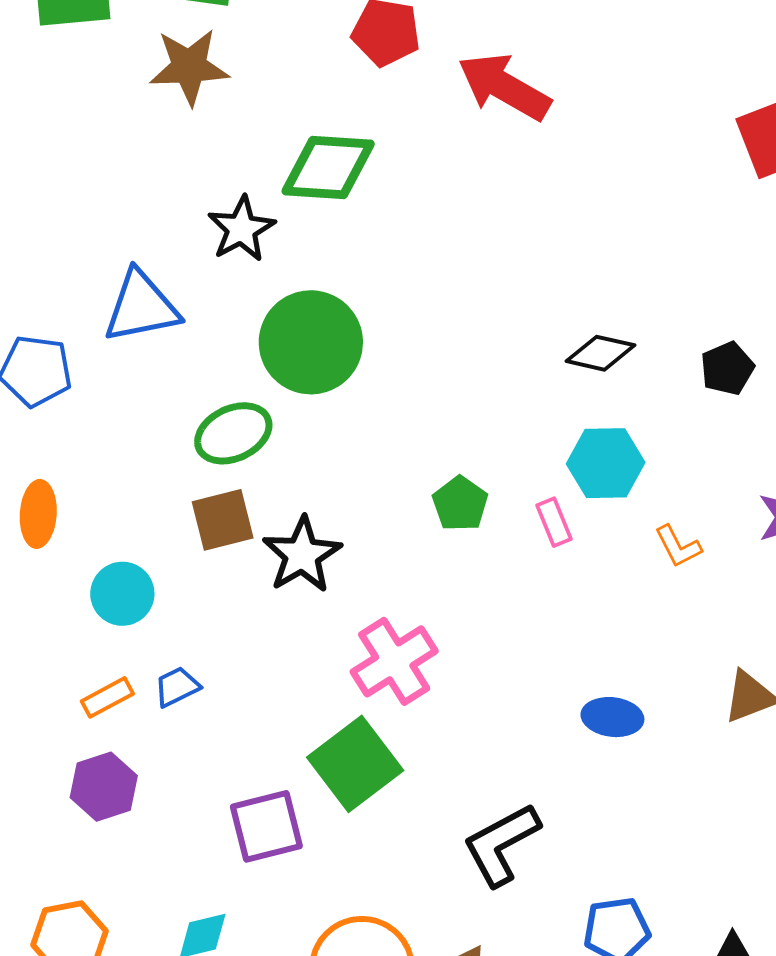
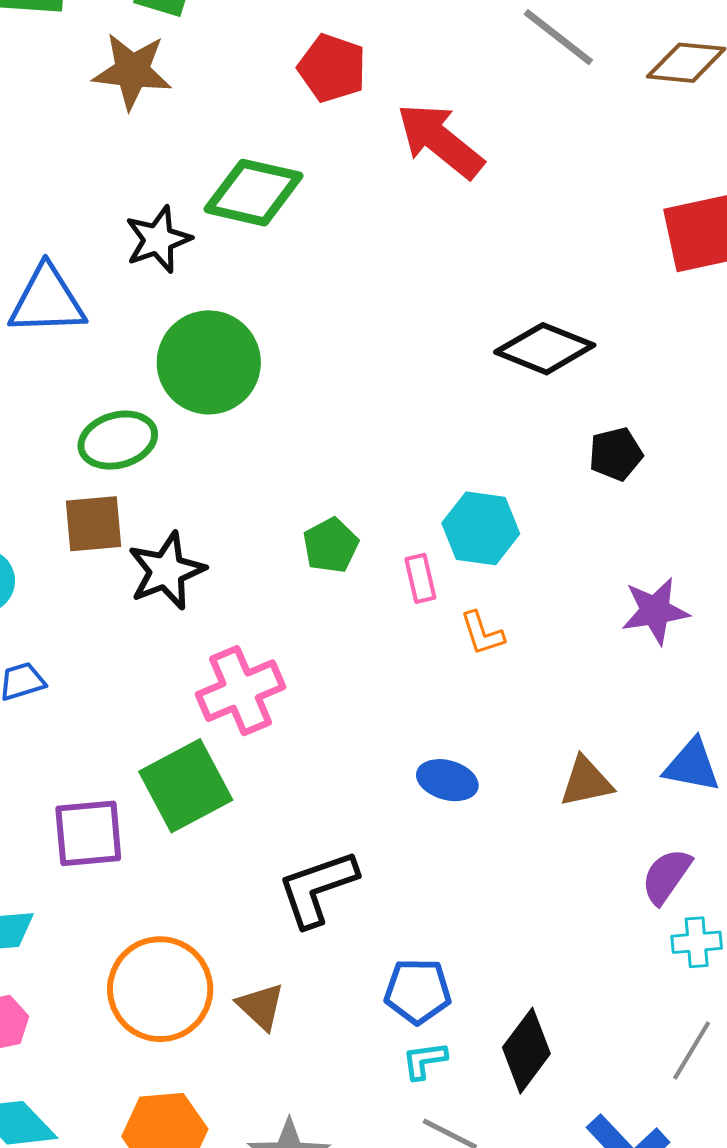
black diamond: (600, 353) -> (545, 349), moved, size x1.4
orange L-shape: (678, 546) -> (482, 633), moved

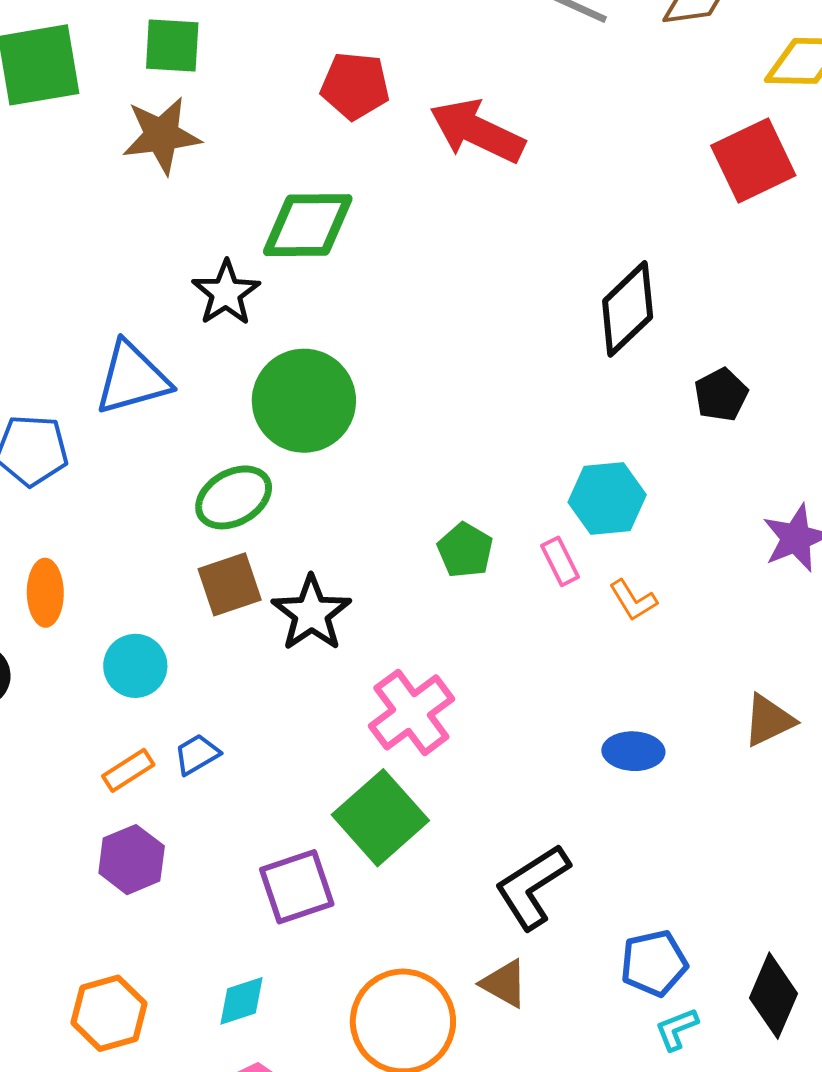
black diamond: (545, 349) -> (628, 309), turned -52
brown triangle: (261, 1006) -> (504, 984), moved

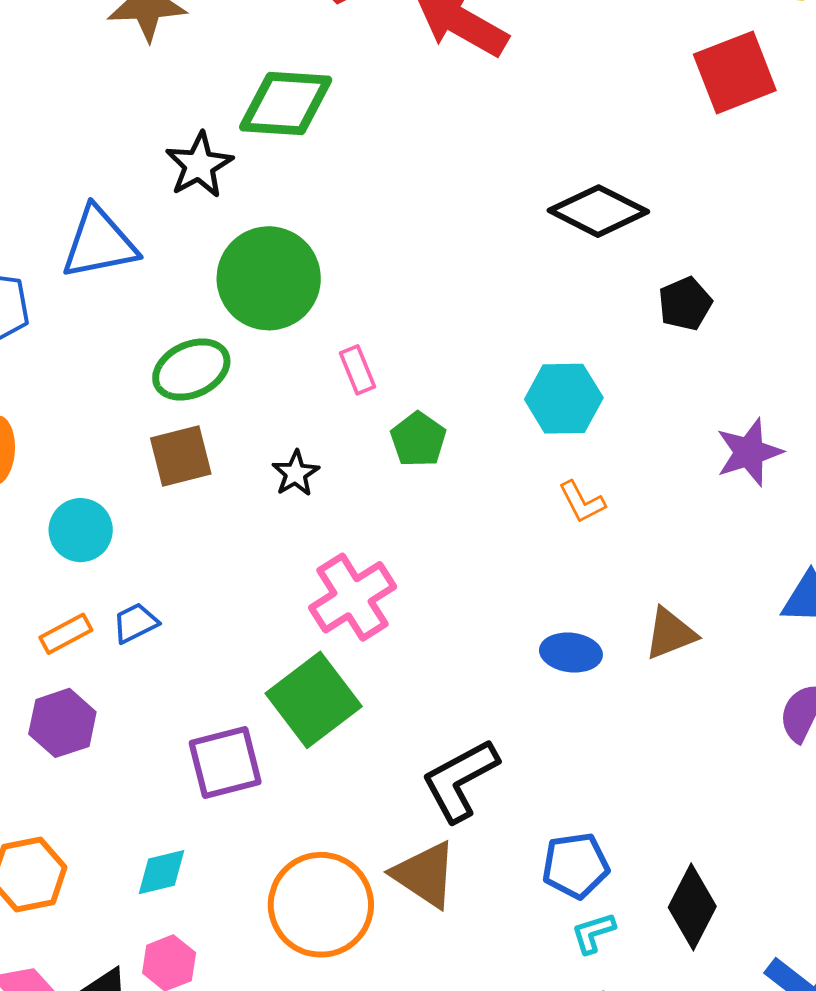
black diamond: (628, 309) -> (598, 211), turned 66
pink rectangle: (560, 561) -> (357, 370), moved
black star: (311, 613) -> (296, 473), moved, size x0.6
brown triangle: (769, 720) -> (670, 634), moved
brown triangle: (504, 984) -> (425, 875), size x1.4

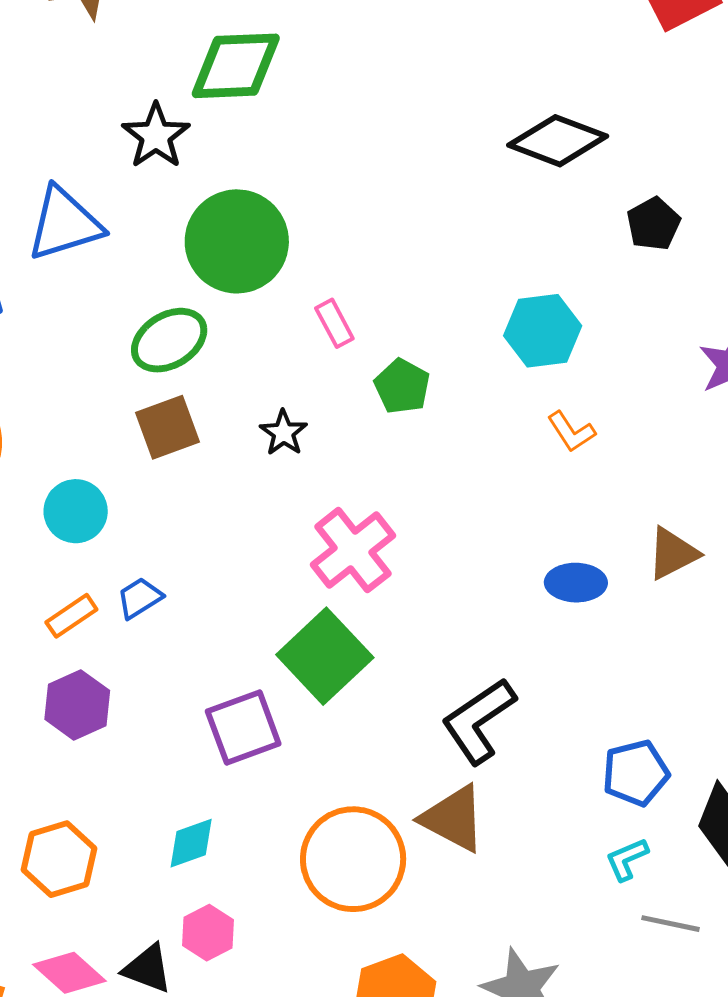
blue pentagon: (576, 865) -> (636, 773), moved

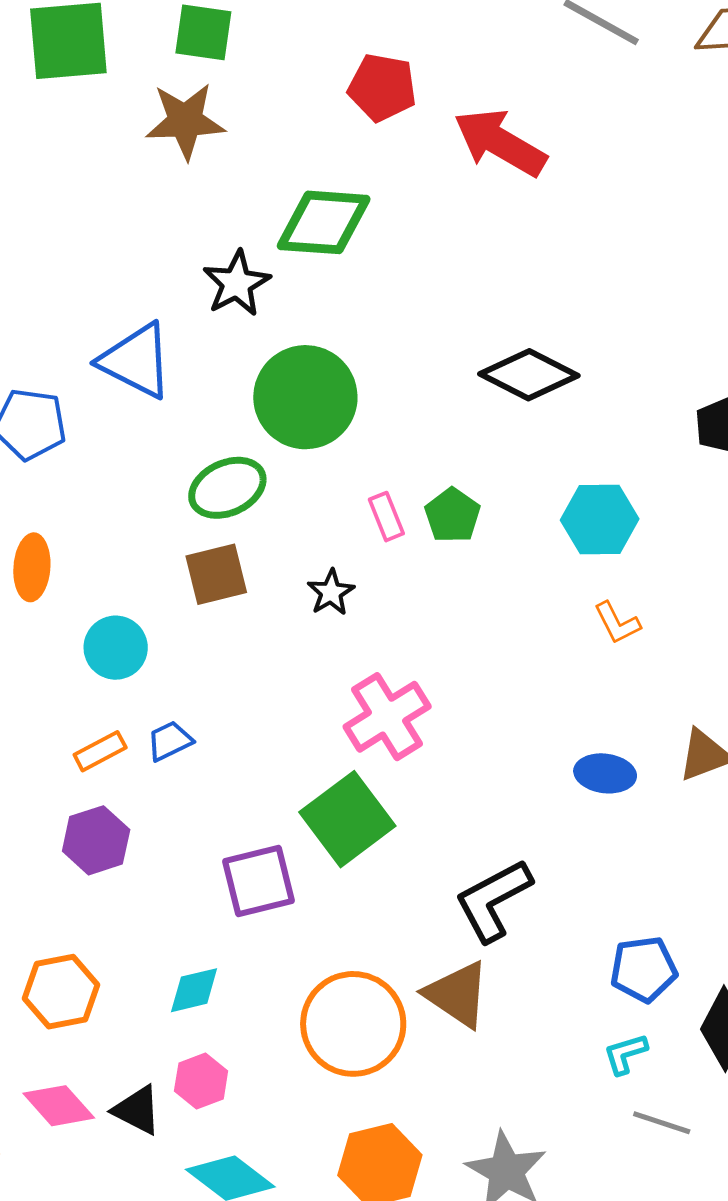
black diamond: (558, 141) -> (529, 375), moved
blue triangle: (64, 224) -> (136, 361), turned 38
pink rectangle: (334, 323) -> (386, 517), moved
green pentagon: (402, 386) -> (452, 515), moved

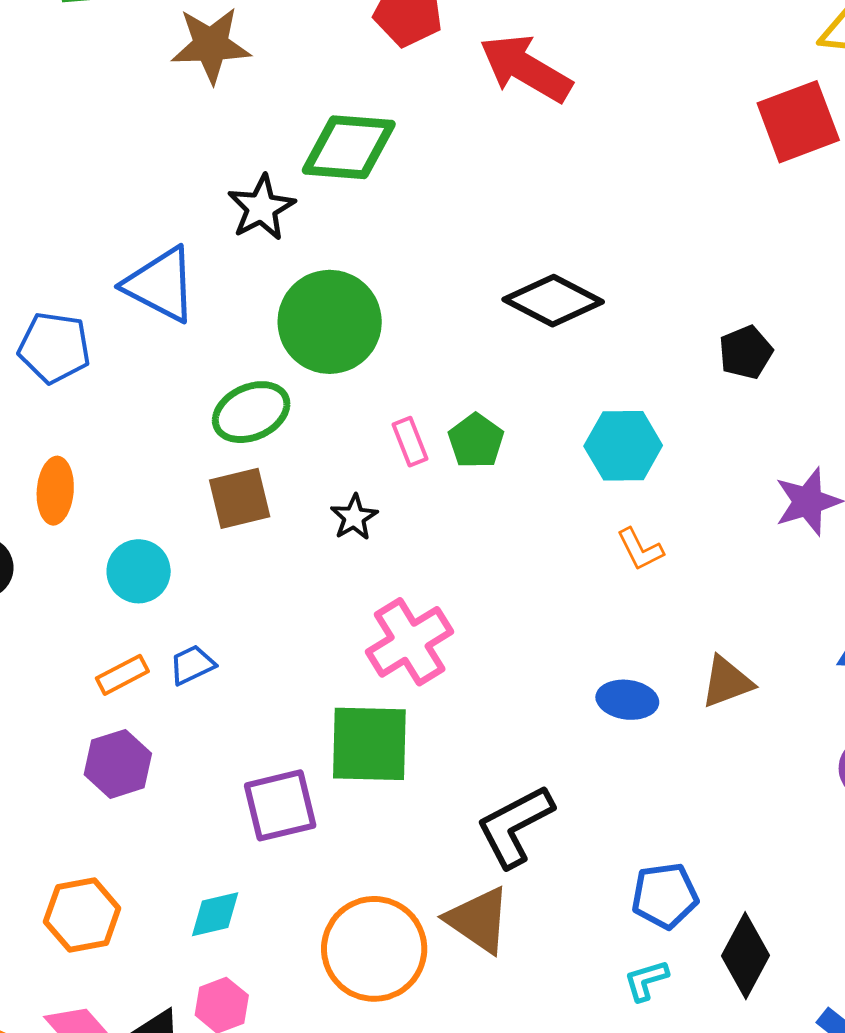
green square: (347, 819) -> (369, 744), turned 38

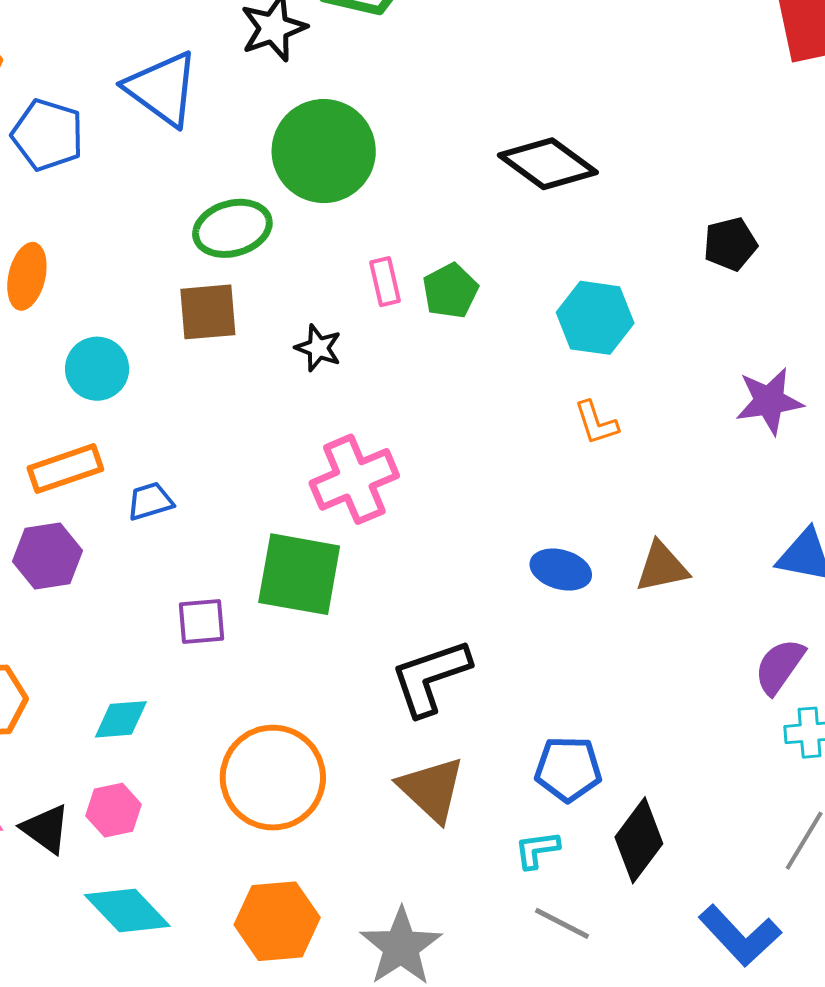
black star: (354, 517) -> (318, 348), turned -30
blue trapezoid: (192, 665) -> (150, 501), moved
orange rectangle: (122, 675) -> (65, 469), size x1.4
purple square: (280, 805) -> (202, 622), size x0.7
brown triangle: (478, 920) -> (432, 789), moved

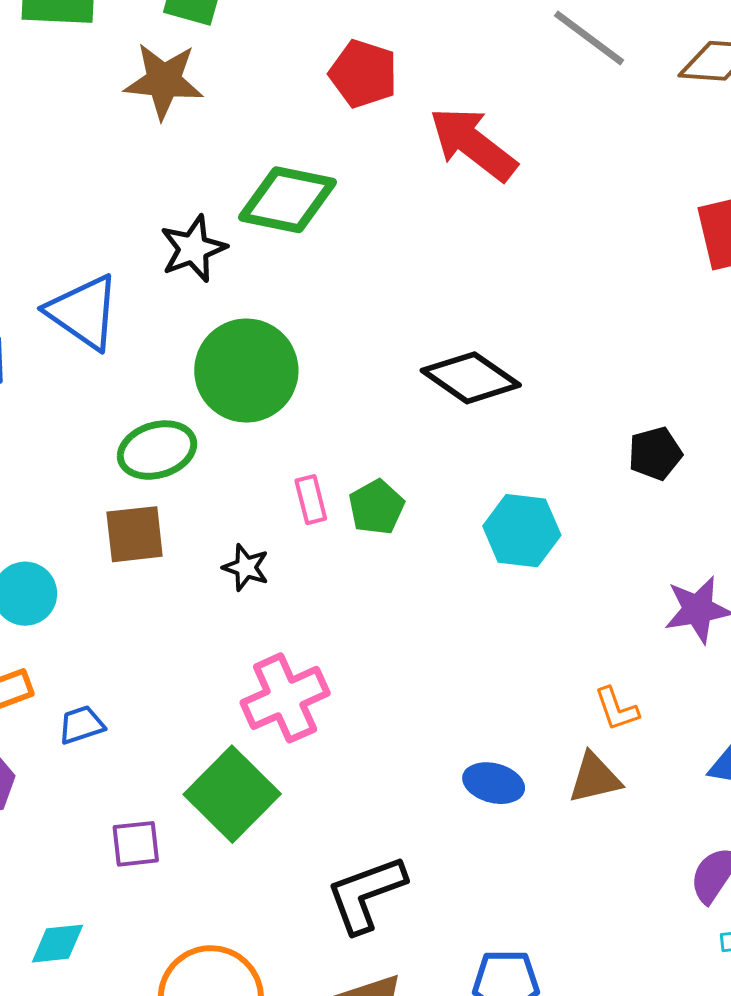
orange L-shape: (596, 423) -> (617, 709), moved
green square: (299, 574) -> (232, 794), turned 36

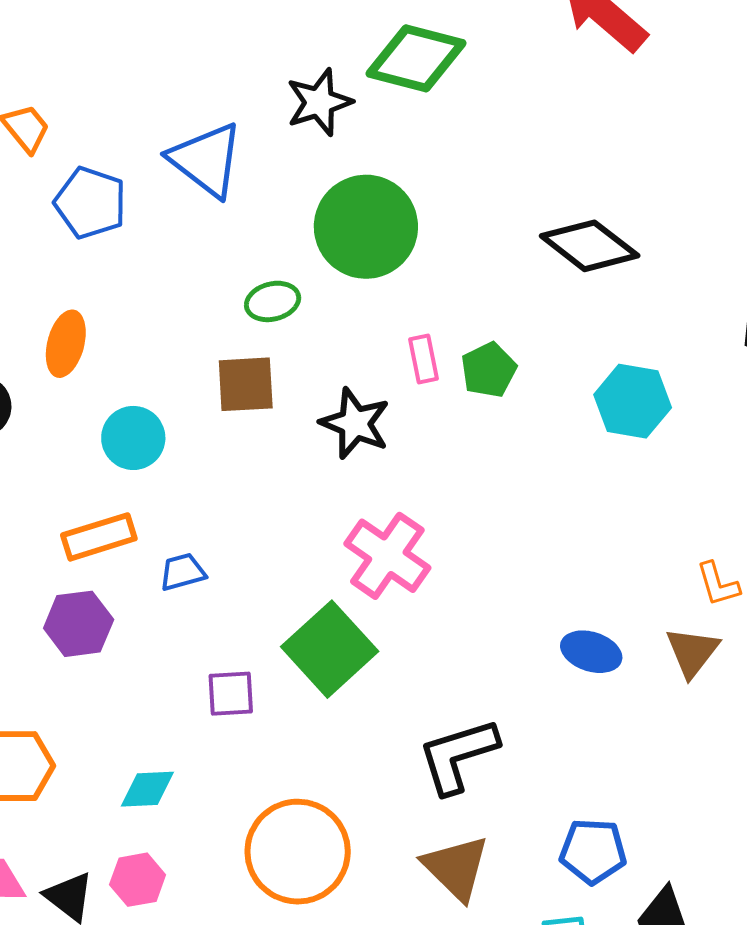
green ellipse: (157, 450) -> (273, 301), size x0.7
black star: (246, 567) -> (355, 423), size x1.5
pink cross: (285, 698) -> (387, 556), turned -34
brown triangle: (595, 778) -> (692, 652), turned -42

